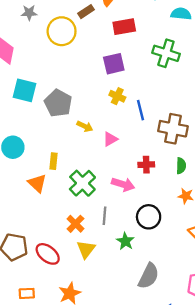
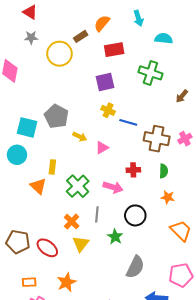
cyan square: (24, 90) -> (27, 127), moved
blue line: (140, 110) -> (128, 122), turned -60

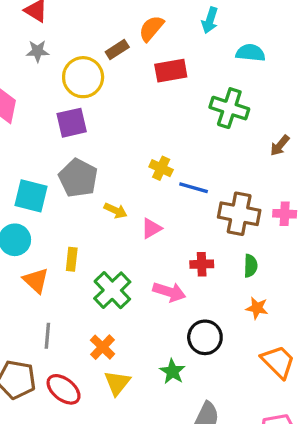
cyan arrow: (138, 18) -> (210, 20), turned 35
purple square: (105, 82) -> (72, 123), moved
pink cross: (185, 139) -> (285, 214), turned 32
orange triangle: (38, 186) -> (36, 280), moved
gray line: (97, 214) -> (47, 336), moved

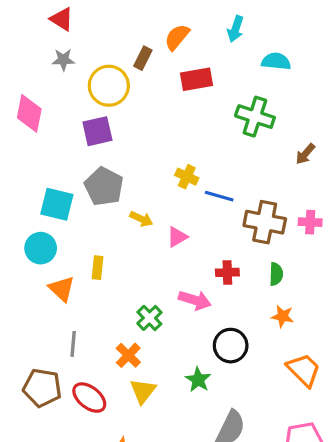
brown rectangle: (117, 50) -> (143, 58), turned -30
green cross: (112, 290) -> (149, 318), moved, size x0.7

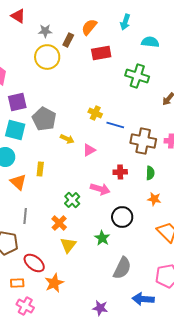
gray star: (63, 60) -> (45, 31), moved
purple square: (97, 131) -> (17, 102), moved
red ellipse: (89, 398) -> (34, 263), moved

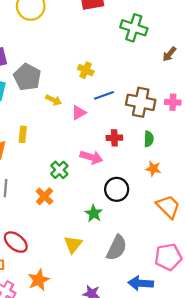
blue line: (115, 125) -> (104, 95), moved, turned -36
yellow triangle: (68, 245) -> (73, 244), moved
orange star: (54, 283) -> (39, 280), moved

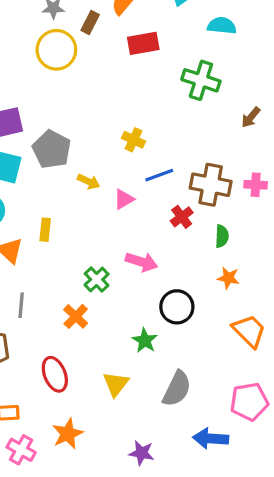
red cross: (114, 138) -> (182, 217), moved, turned -35
red ellipse: (16, 242) -> (55, 374), moved, turned 30

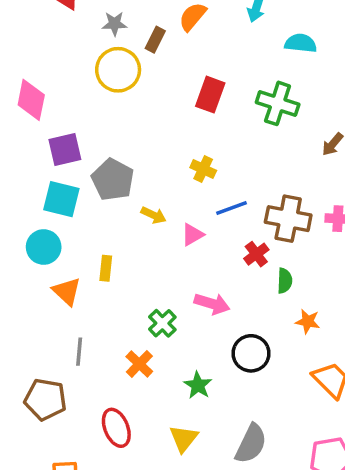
red rectangle: (143, 43) -> (210, 95), moved, turned -60
green semicircle: (222, 236) -> (285, 281), moved
green star: (145, 341) -> (198, 385), moved

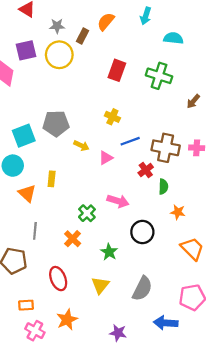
purple square: (65, 150) -> (26, 50), moved
gray pentagon: (113, 180) -> (56, 123), turned -30
cyan square: (61, 199) -> (24, 136), turned -35

